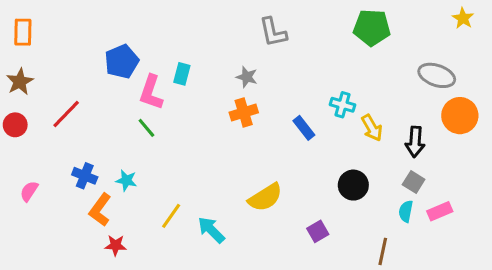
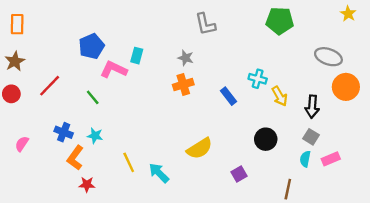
pink L-shape: (151, 92) -> (114, 69), turned 96
green line: (146, 128) -> (93, 97), moved
yellow line: (171, 216) -> (129, 162), turned -60

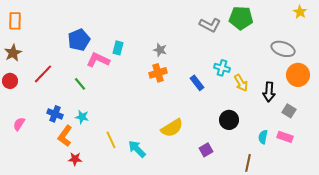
gray L-shape: (205, 24) -> (210, 25), moved, turned -50
gray square: (311, 137) -> (289, 111), moved
pink rectangle: (331, 159) -> (285, 137), turned 42

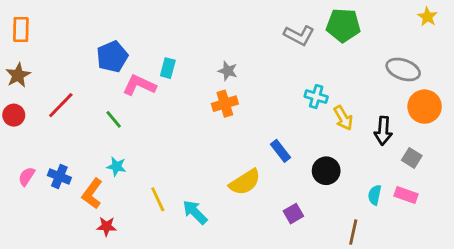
blue rectangle: (197, 83) -> (280, 151), moved
blue cross: (55, 114) -> (59, 176), moved

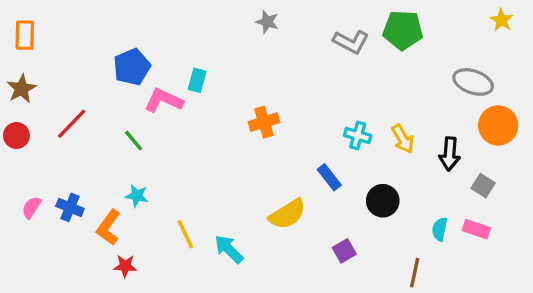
gray star: (228, 71) -> (267, 22), moved
cyan cross: (316, 97) -> (358, 135), moved

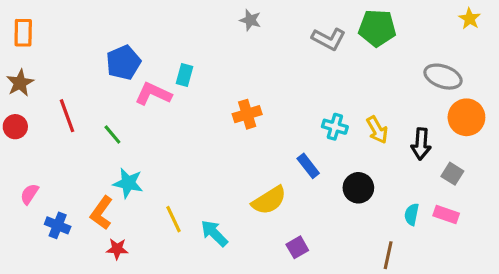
red line: (72, 124) -> (67, 116), turned -64
green line: (134, 141) -> (112, 135), moved
cyan star: (137, 196) -> (128, 183), size x1.4
blue cross: (70, 207) -> (58, 225), moved
purple square: (344, 251) -> (297, 247), moved

